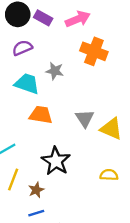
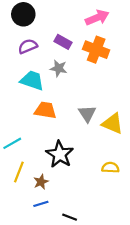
purple rectangle: (43, 18) -> (63, 42), moved
pink arrow: (78, 19) -> (97, 18), moved

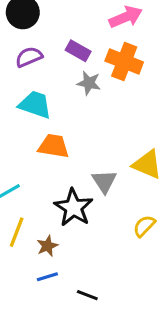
gray star: (59, 68) -> (89, 83), moved
gray triangle: (87, 114) -> (104, 181), moved
yellow semicircle: (110, 168) -> (144, 226), turned -49

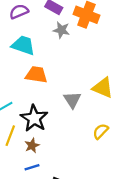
black star: (73, 208) -> (34, 118), moved

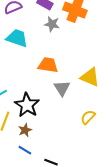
orange trapezoid: (36, 75) -> (48, 65), moved
blue line: (32, 167) -> (25, 150), turned 48

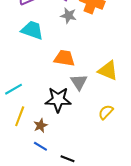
black star: (27, 105) -> (58, 100), moved, turned -30

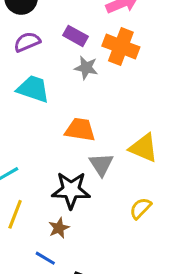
brown star: (40, 126) -> (59, 228), moved

